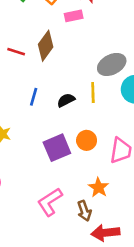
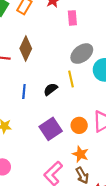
pink rectangle: (74, 16) -> (72, 18), moved, turned -72
orange circle: (87, 140) -> (79, 125), moved
orange star: (99, 187) -> (80, 154), moved

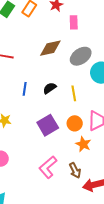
brown diamond: (26, 49) -> (50, 48), moved, turned 50
yellow line: (71, 79) -> (74, 93), moved
orange star: (80, 154) -> (83, 144), moved

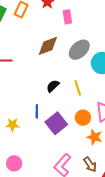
blue line: (25, 89) -> (37, 111), moved

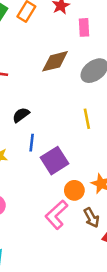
black semicircle: (53, 86) -> (21, 115), moved
orange circle: (83, 118) -> (74, 190), moved

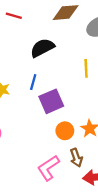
black semicircle: (21, 115) -> (42, 48), moved, size x1.5
pink L-shape: (56, 215) -> (48, 168), moved

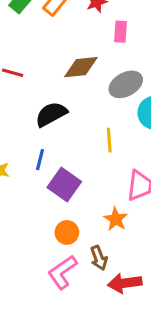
purple square: (51, 101) -> (64, 185), turned -30
orange circle: (65, 131) -> (67, 232), moved

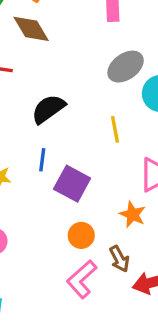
brown diamond: (81, 67) -> (31, 29), moved, turned 72

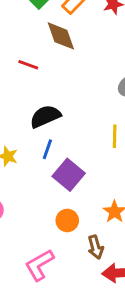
black semicircle: (48, 109) -> (45, 116), moved
pink L-shape: (82, 279) -> (39, 265), moved

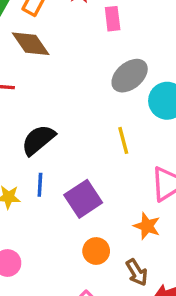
blue line: (47, 149) -> (40, 185), moved
purple square: (69, 175) -> (83, 199), turned 32

